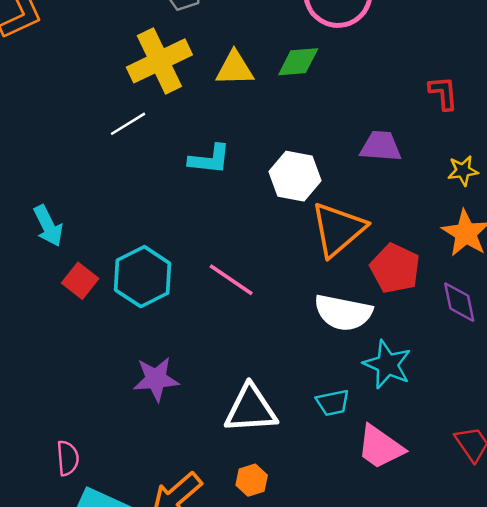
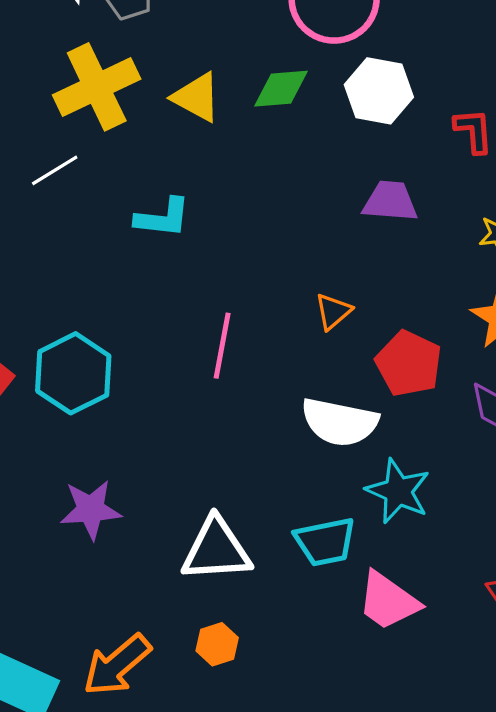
yellow triangle: (235, 68) -> (197, 97), turned 30
white hexagon: (295, 176) -> (379, 91), moved
orange triangle: (338, 229) -> (333, 311), size x0.5
pink line: (231, 280) -> (222, 346), moved, turned 66
cyan trapezoid: (333, 403) -> (325, 542), size x1.4

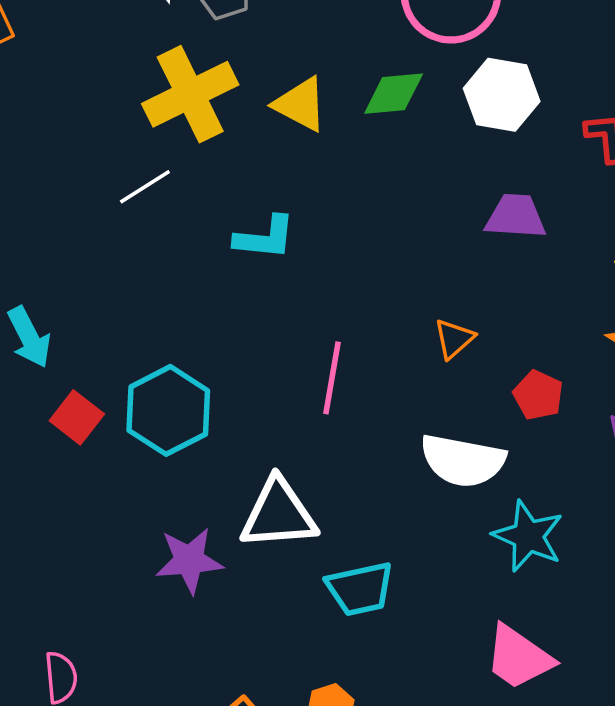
red pentagon: (409, 364) -> (538, 395), size x0.7
cyan trapezoid: (325, 542) -> (360, 589), moved
white triangle: (216, 550) -> (278, 514), moved

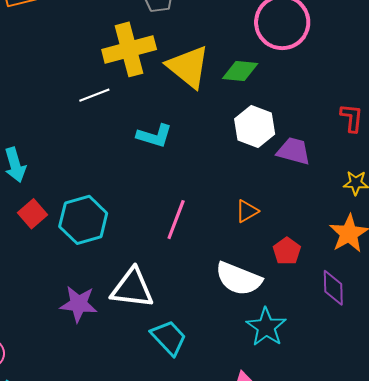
white hexagon: (502, 95) -> (255, 126), moved
yellow triangle: (301, 104) -> (188, 67), size x1.4
cyan trapezoid: (360, 589) -> (169, 338), turned -132

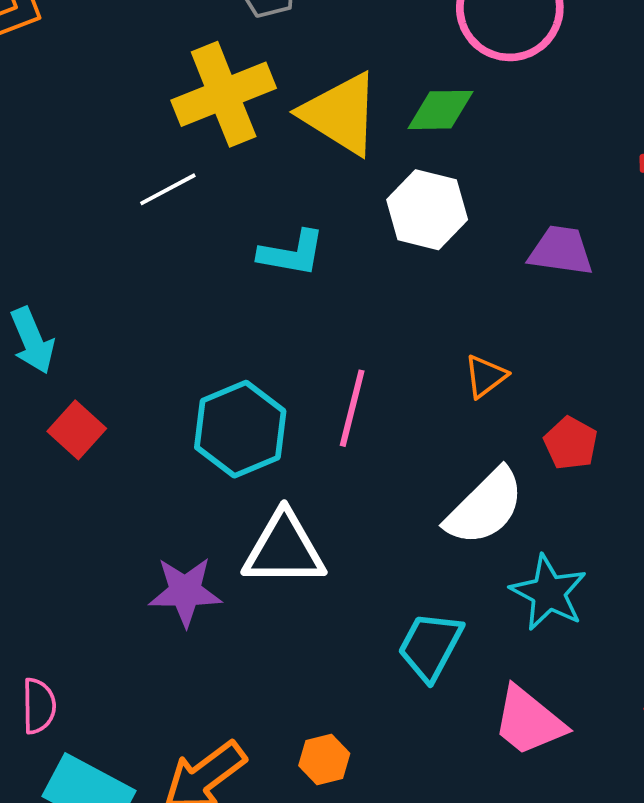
white hexagon: (255, 126) -> (427, 210), moved
cyan hexagon: (83, 220) -> (240, 429), moved
white semicircle: (239, 279) -> (485, 507), turned -60
cyan trapezoid: (169, 338) -> (430, 646), moved, turned -102

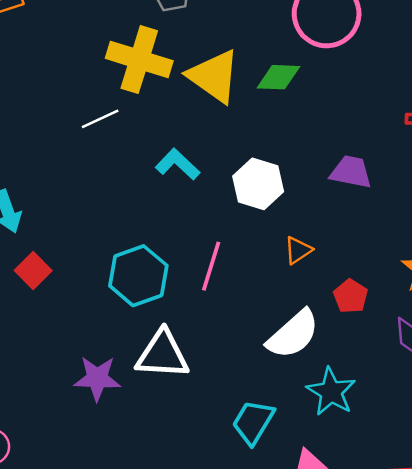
yellow cross: (224, 94) -> (139, 60), turned 36
white hexagon: (427, 210) -> (258, 184), moved
cyan L-shape: (292, 253) -> (178, 164), turned -150

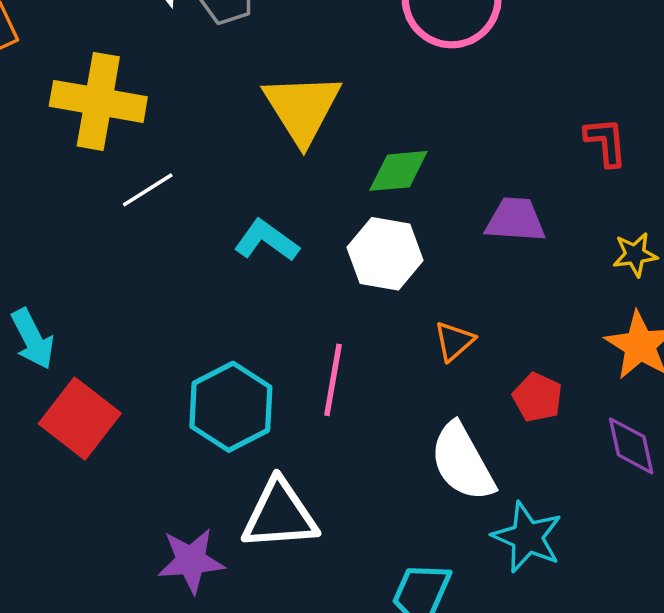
yellow cross: (139, 60) -> (98, 101), moved
yellow triangle: (214, 76) -> (302, 108), turned 30
green diamond: (278, 77) -> (398, 171), moved
red square: (33, 270) -> (80, 419), size x1.5
white semicircle: (293, 334) -> (462, 462), turned 110

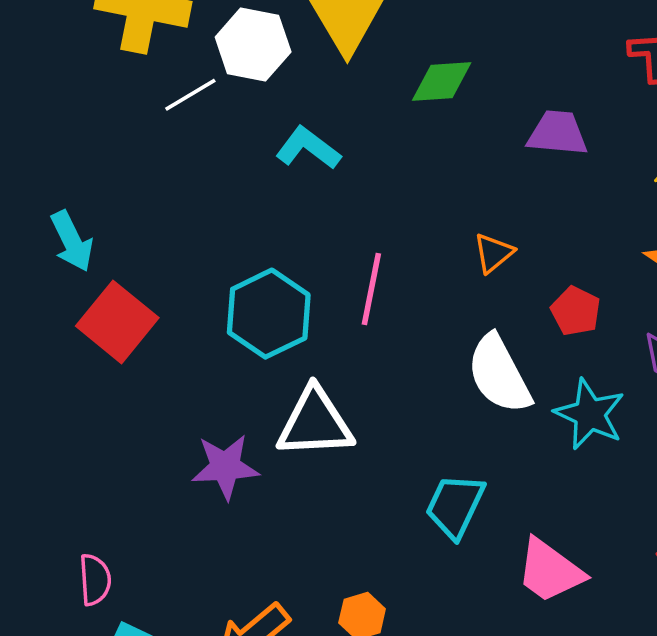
white hexagon: (385, 254) -> (253, 45), moved
cyan star: (527, 537) -> (590, 414), moved

